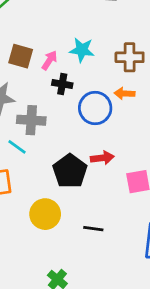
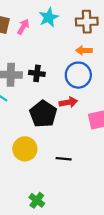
cyan star: (82, 50) -> (49, 17), turned -30
black cross: (62, 84) -> (37, 73), moved
blue circle: (95, 108) -> (78, 75), moved

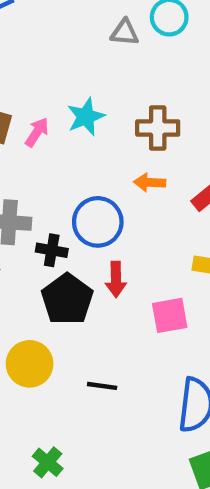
black cross: (37, 73) -> (52, 250), moved
blue circle: (78, 75) -> (98, 222), moved
red arrow: (68, 102) -> (116, 279), turned 96

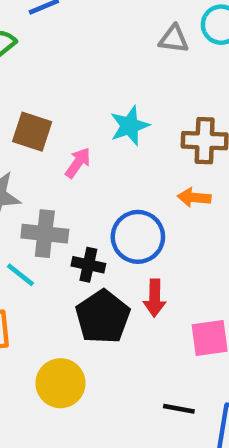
pink arrow: (37, 132) -> (78, 163), moved
black line: (102, 386) -> (179, 409), moved

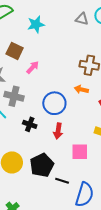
cyan star: (130, 126) -> (36, 24), moved
black cross: (88, 265) -> (30, 124), moved
black pentagon: (103, 317) -> (42, 165), moved

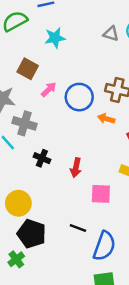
blue circle: (54, 103) -> (79, 97), moved
black pentagon: (42, 165) -> (32, 234), moved, turned -30

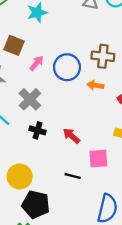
gray cross: (25, 123) -> (30, 99), moved, turned 35
red arrow: (76, 168) -> (71, 136), turned 126
black line: (78, 228) -> (73, 176), moved

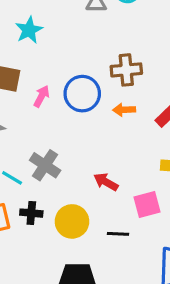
gray cross: (30, 99) -> (45, 165), moved
black cross: (38, 130) -> (31, 213), moved
yellow circle: (20, 176) -> (72, 221), moved

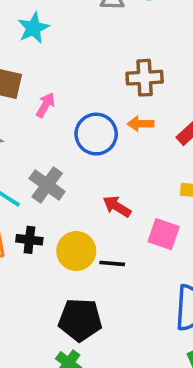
blue circle: (82, 94) -> (96, 134), moved
pink square: (147, 204) -> (164, 234), turned 32
black line: (118, 234) -> (112, 263), moved

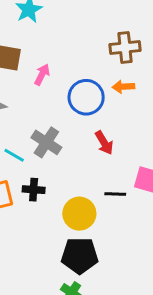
red arrow: (117, 206) -> (104, 143), moved, turned -150
yellow circle: (76, 251) -> (79, 214), moved
black line: (112, 263) -> (115, 194), moved

